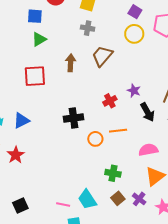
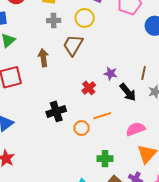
yellow circle: (134, 34) -> (85, 18), moved

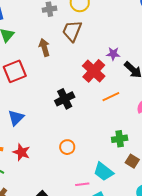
red cross: (89, 88) -> (94, 71), size x1.6
orange circle: (81, 128) -> (67, 147), moved

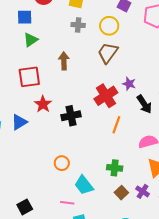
brown trapezoid: (72, 31) -> (108, 53), moved
orange line: (111, 97) -> (116, 125), turned -60
red star: (21, 152) -> (43, 104), moved
cyan trapezoid: (104, 172) -> (84, 185), moved

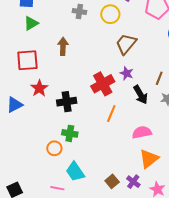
brown trapezoid: (108, 53) -> (126, 44), moved
green cross: (115, 168) -> (70, 133), moved

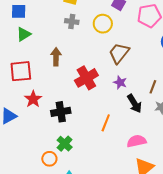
red cross: (103, 84) -> (86, 78), moved
green cross: (70, 133) -> (65, 144), turned 35

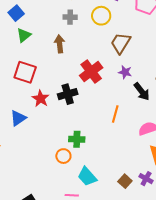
blue square: (19, 11) -> (16, 13), turned -35
brown arrow: (56, 57) -> (60, 44), moved
red square: (21, 71) -> (25, 72), turned 30
black cross: (61, 112) -> (68, 94), moved
green cross: (65, 144) -> (77, 139), turned -35

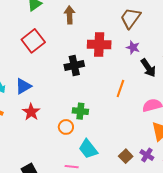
red square: (25, 72) -> (33, 41), turned 30
red cross: (91, 72) -> (99, 45), turned 35
red star: (41, 99) -> (31, 112), moved

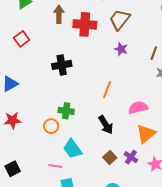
red square: (33, 41) -> (22, 39), size x0.7
red cross: (99, 45) -> (85, 24), moved
black arrow: (148, 68) -> (106, 125), moved
red star: (31, 112) -> (13, 120), moved, turned 30

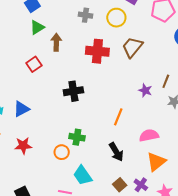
brown arrow: (59, 14) -> (56, 42), moved
purple star: (121, 49) -> (145, 90), moved

